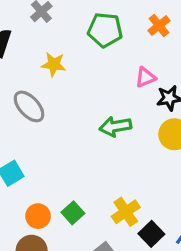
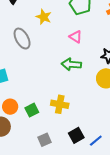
pink triangle: (145, 77) -> (76, 37), moved, turned 40
yellow cross: (126, 212) -> (60, 104), moved, turned 30

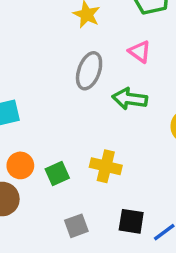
gray ellipse: (22, 39) -> (89, 71), moved, turned 45
black square: (76, 135) -> (131, 221), turned 35

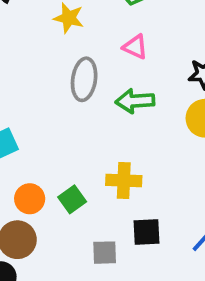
black square: (131, 221) -> (147, 232), moved
gray square: (76, 226) -> (105, 253), turned 30

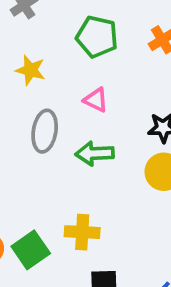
green square: (72, 199) -> (31, 250), size x1.4

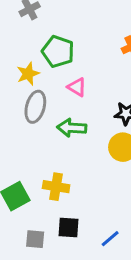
green pentagon: (97, 37) -> (58, 51), moved
yellow star: (30, 70) -> (28, 74), moved, turned 30

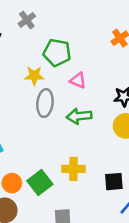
yellow star: (28, 74) -> (34, 76), turned 30
black square: (68, 227) -> (114, 182), moved

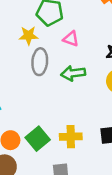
yellow cross: (73, 169) -> (71, 137), moved

